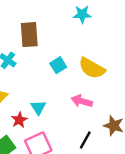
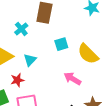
cyan triangle: (38, 107) -> (30, 60), moved

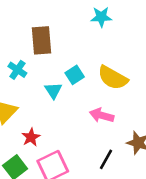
cyan triangle: (30, 60) -> (53, 90), moved

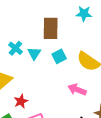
brown rectangle: (42, 40) -> (51, 28), moved
cyan triangle: (53, 90) -> (34, 53), moved

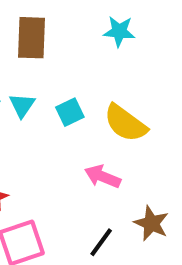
brown rectangle: (51, 28) -> (31, 38), moved

